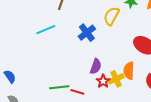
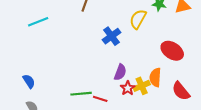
cyan line: (46, 30) -> (38, 22), moved

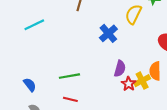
green line: (81, 94) -> (69, 76), moved
red line: (100, 99) -> (70, 99), moved

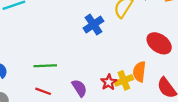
purple semicircle: (120, 69) -> (79, 88), moved, turned -56

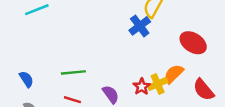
blue cross: (93, 25) -> (140, 26), moved
orange semicircle: (139, 72) -> (174, 74), turned 42

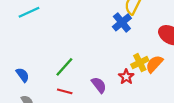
green line: (73, 72) -> (64, 67), turned -40
yellow cross: (158, 84) -> (140, 63), moved

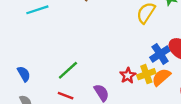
blue cross: (122, 22) -> (160, 54), moved
red star: (126, 77) -> (128, 75), moved

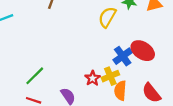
orange semicircle: (161, 77) -> (120, 91), moved, turned -42

